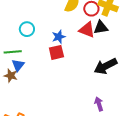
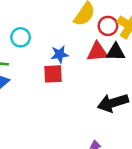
red triangle: (87, 30) -> (97, 52), turned -36

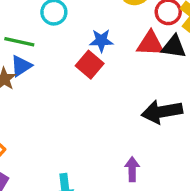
red square: (53, 74) -> (90, 65), turned 36

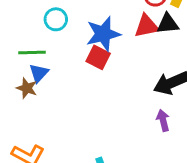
blue star: (101, 41) -> (103, 34), size x1.6
purple arrow: (132, 169) -> (163, 120), moved

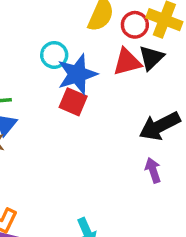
cyan circle: (56, 19) -> (54, 55), moved
black triangle: (168, 24) -> (151, 58), turned -35

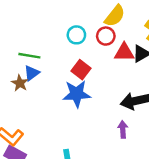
red circle: (135, 25) -> (106, 36), moved
blue star: (77, 74) -> (77, 94), moved

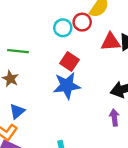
red circle: (106, 36) -> (82, 22), moved
blue triangle: (32, 73) -> (17, 111), moved

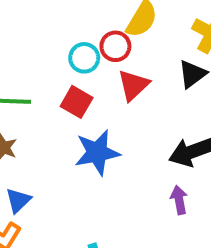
red triangle: (111, 42) -> (133, 85), moved, turned -35
red square: (70, 62) -> (77, 102), moved

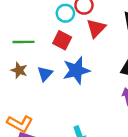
blue triangle: (18, 200) -> (45, 74), moved

